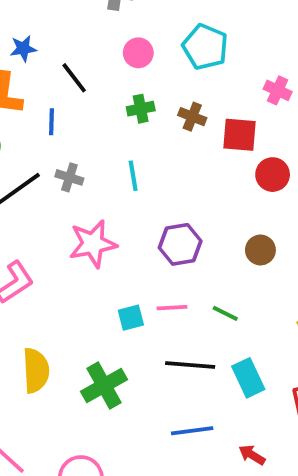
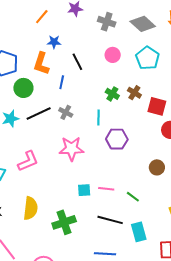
green cross: (141, 109) -> (112, 94), moved, turned 32
purple hexagon: (180, 244) -> (117, 139), moved

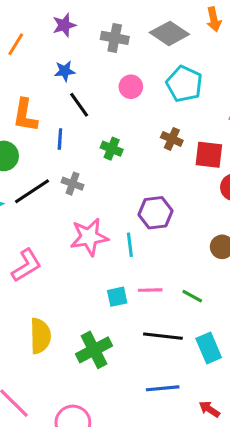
blue star: (54, 42) -> (65, 71), moved
green cross: (112, 94) -> (112, 149), moved
cyan line: (99, 117) -> (130, 245), moved

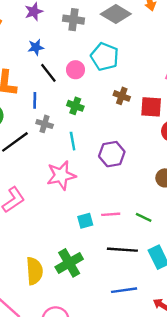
cyan pentagon: (184, 84) -> (105, 57), moved
pink circle: (131, 87) -> (75, 70), moved
gray cross: (73, 184) -> (45, 124), moved
cyan line: (130, 245) -> (73, 141), moved
yellow semicircle: (40, 336) -> (34, 271), moved

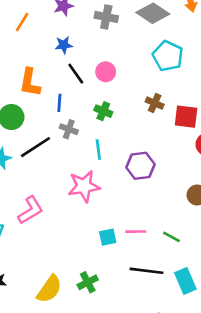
cyan pentagon: (105, 57) -> (168, 56), moved
green cross: (69, 263) -> (88, 282), size x0.7
yellow semicircle: (34, 271) -> (49, 289), turned 36

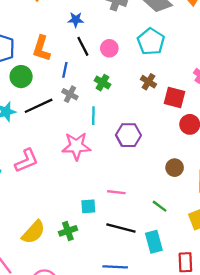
cyan pentagon: (168, 56) -> (151, 42), moved
cyan square: (108, 237) -> (88, 206), moved
green line: (172, 237) -> (160, 206), moved

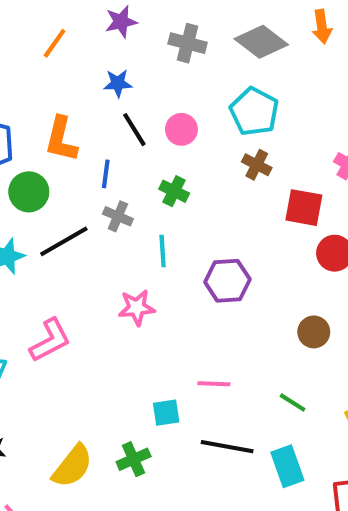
brown cross: (149, 82) -> (257, 165), moved
pink star: (76, 146) -> (137, 308), size x0.7

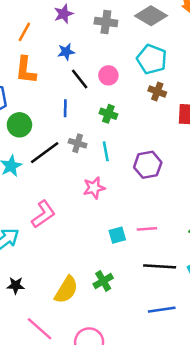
orange L-shape: (61, 139) -> (26, 70), moved
gray cross: (118, 216) -> (78, 143), moved
cyan square: (166, 413) -> (117, 235), moved

